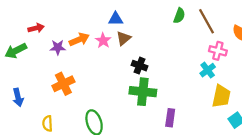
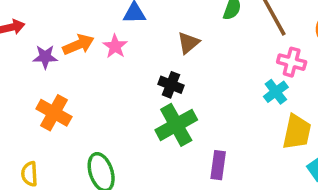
brown triangle: (124, 38) -> (188, 43), moved
orange cross: (63, 84) -> (54, 113), turned -35
green cross: (143, 92) -> (176, 125), turned -35

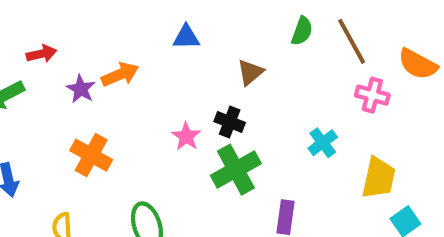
pink star: (115, 46) -> (186, 136), moved
purple star: (45, 57) -> (81, 89), turned 30
cyan cross: (276, 92) -> (323, 143), moved

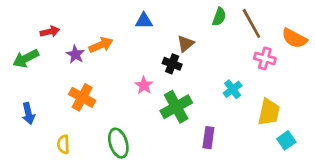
black cross: (230, 122) -> (172, 64), moved

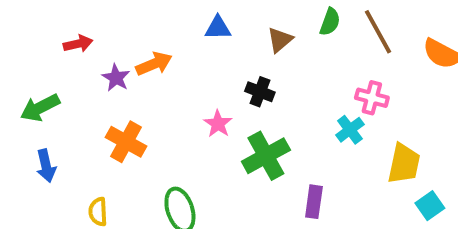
brown triangle: (186, 44) -> (280, 40), moved
green arrow: (26, 58) -> (40, 108), moved
pink cross: (265, 58) -> (372, 98), moved

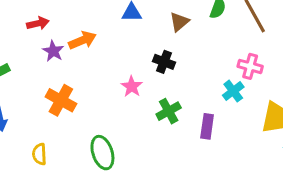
red arrow: (78, 44) -> (38, 23), moved
green cross: (266, 156) -> (169, 111), size x0.7
purple rectangle: (314, 202) -> (207, 126), moved

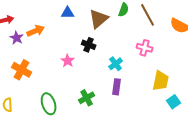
brown triangle: (179, 22) -> (99, 19), size x1.5
cyan cross: (233, 91) -> (116, 64), moved
green cross: (169, 111) -> (87, 98), moved

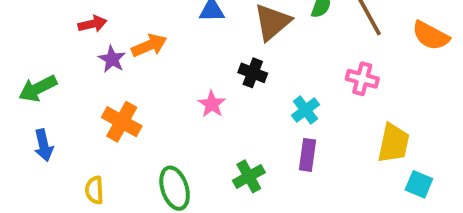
cyan square: (174, 102) -> (419, 184), turned -32

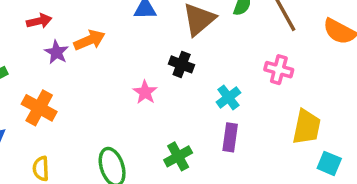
orange cross: (122, 122) -> (39, 108), moved

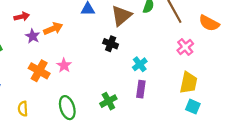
pink cross: (279, 70) -> (185, 47), moved, turned 35
pink star: (145, 92) -> (64, 65), moved
orange cross: (39, 108) -> (39, 71), moved
cyan square: (329, 163) -> (193, 107), moved

